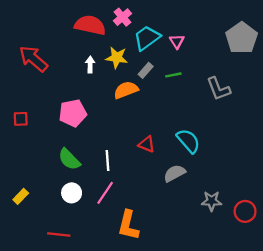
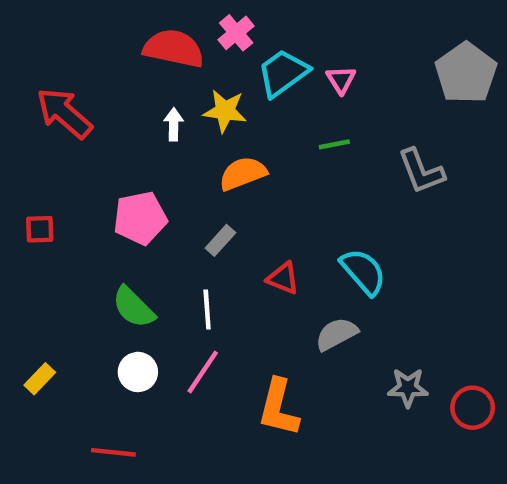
gray rectangle: (146, 70) -> (220, 240), moved
orange L-shape: (128, 225) -> (278, 408), moved

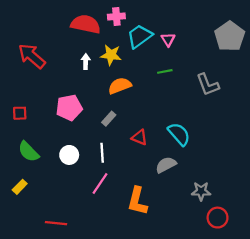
pink cross: (236, 33) -> (116, 16), turned 35
green semicircle: (133, 307) -> (29, 152), moved
white circle: (138, 372) -> (69, 155), moved
red circle: (473, 408) -> (218, 218), moved

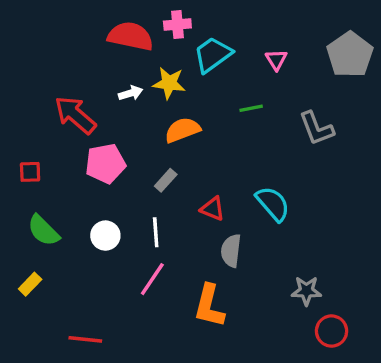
pink triangle: (168, 40) -> (276, 60), moved
red arrow: (32, 56) -> (75, 115), moved
white arrow: (86, 62) -> (131, 93), turned 72
gray semicircle: (166, 165) -> (231, 251), moved, turned -55

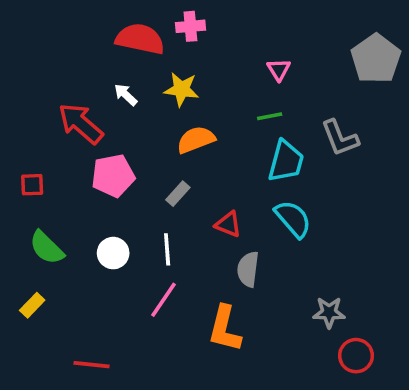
cyan trapezoid: (213, 55) -> (286, 161), moved, turned 141
pink triangle: (276, 60) -> (279, 70), moved
white arrow: (131, 93) -> (126, 95), moved, turned -120

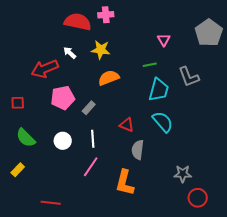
pink triangle: (279, 70) -> (164, 40), moved
red arrow: (81, 123) -> (45, 69), turned -64
gray rectangle: (178, 194) -> (89, 108), moved

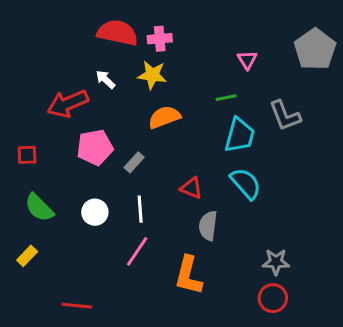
pink cross: (106, 15) -> (160, 39), moved
red circle: (198, 198) -> (273, 298), moved

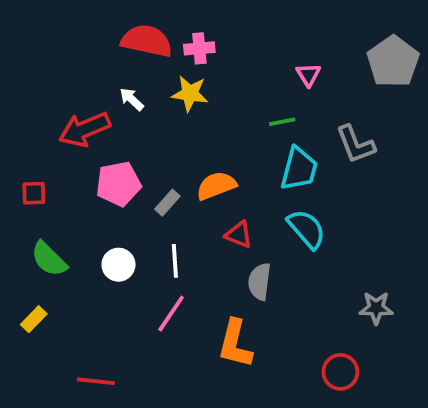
orange semicircle: (164, 117) -> (216, 186), moved
gray star: (276, 262) -> (376, 308), moved

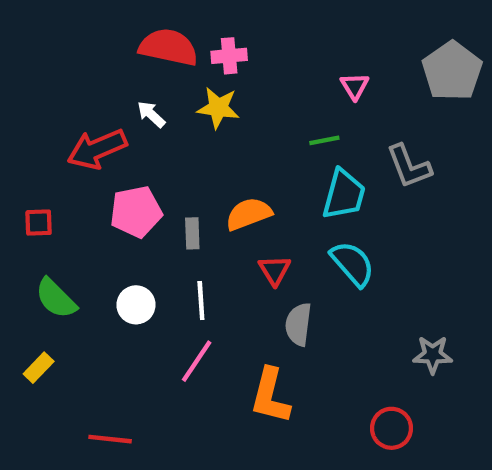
gray rectangle: (167, 203) -> (192, 233), turned -44
red triangle: (239, 235) -> (275, 270), turned 36

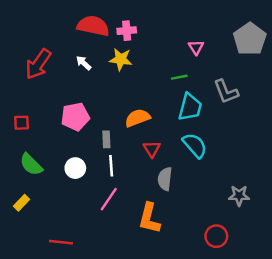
red arrow: (97, 149) -> (38, 64), moved, turned -32
gray rectangle: (192, 233) -> (106, 139), moved

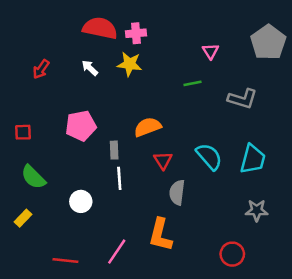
red arrow: (38, 64) -> (41, 69), size x0.6
gray L-shape: (226, 92) -> (243, 99), turned -52
cyan trapezoid: (190, 107) -> (253, 159), moved
white circle: (75, 168) -> (81, 201), moved
pink line: (109, 199) -> (117, 252), moved

